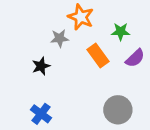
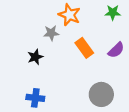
green star: (121, 32) -> (113, 13), moved
blue cross: (41, 114) -> (35, 98), turned -30

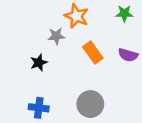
purple semicircle: (116, 50) -> (128, 55), turned 60
gray circle: (101, 94) -> (90, 104), moved

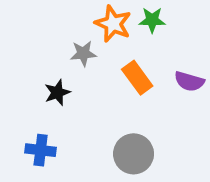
green star: (124, 13) -> (152, 20), moved
blue cross: (39, 108) -> (41, 150), moved

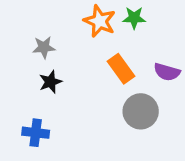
gray star: (83, 53) -> (44, 47), moved
gray circle: (134, 154) -> (141, 111), moved

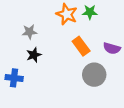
blue cross: (36, 133) -> (14, 78), moved

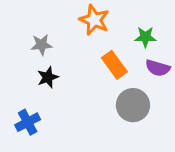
green star: (90, 12) -> (145, 37), moved
blue cross: (14, 78) -> (28, 122), moved, turned -35

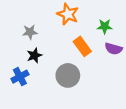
gray circle: (133, 105) -> (68, 75), moved
blue cross: (28, 122) -> (20, 77), moved

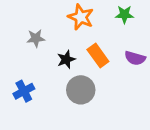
green star: (105, 26) -> (124, 14), moved
black star: (34, 55) -> (66, 59), moved

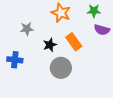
purple semicircle: (135, 58) -> (102, 30), moved
blue cross: (24, 91) -> (15, 60), moved, turned 35

